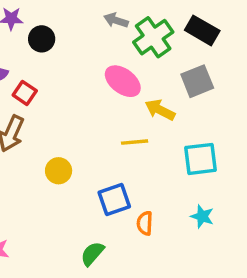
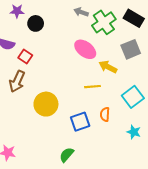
cyan square: (201, 159) -> (133, 97), turned -30
yellow circle: (59, 171) -> (46, 104), size x1.5
orange semicircle: (145, 223) -> (105, 114), moved

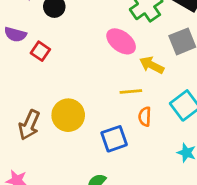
brown arrow: (17, 81) -> (29, 125), moved
orange semicircle: (105, 114) -> (145, 117), moved

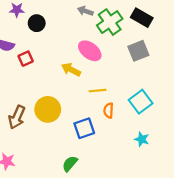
red square: (40, 51) -> (26, 59), turned 32
yellow arrow: (152, 65) -> (71, 70), moved

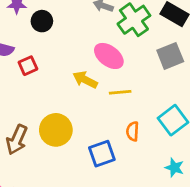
yellow line: (98, 91) -> (120, 92), moved

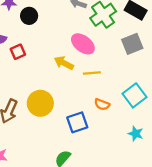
orange semicircle: (133, 131) -> (102, 104), turned -72

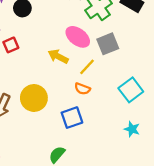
gray square: (132, 44) -> (108, 44), moved
yellow line: (92, 73) -> (87, 67), turned -42
orange semicircle: (102, 104) -> (82, 89), moved

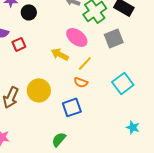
gray square: (108, 44) -> (114, 38), moved
cyan star: (132, 129) -> (133, 127), moved

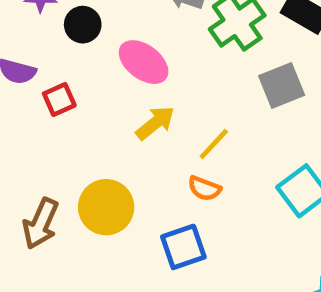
pink ellipse: (77, 37) -> (144, 62), moved
yellow arrow: (60, 54) -> (155, 123), turned 114

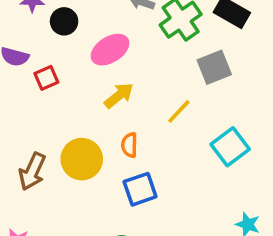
pink ellipse: (144, 62) -> (110, 50), turned -69
yellow line: (214, 144) -> (179, 111), moved
orange semicircle: (204, 188) -> (129, 145), moved, turned 70

